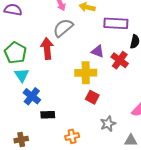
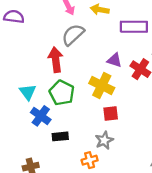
green pentagon: (15, 53) -> (62, 93), moved
yellow cross: (86, 73) -> (102, 86), turned 30
red square: (92, 97) -> (111, 114), turned -32
gray star: (108, 124) -> (104, 140), moved

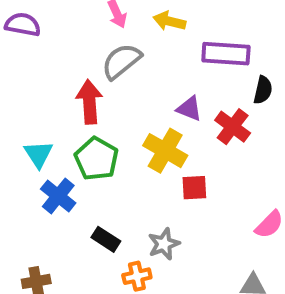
red square: (111, 114) -> (194, 188), moved
black rectangle: (60, 136) -> (106, 239), moved, turned 35

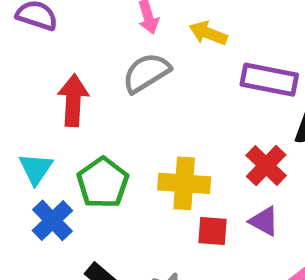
red arrow: (89, 102) -> (73, 100), moved
purple triangle: (189, 109) -> (264, 221), moved
yellow cross: (165, 151) -> (184, 183), turned -33

